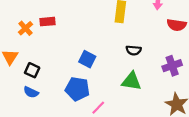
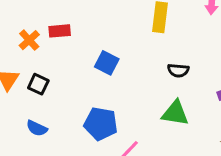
blue square: (87, 59) -> (107, 63), moved
black square: (32, 70) -> (38, 84), moved

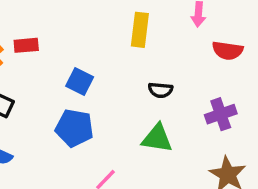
blue pentagon: (101, 124) -> (74, 128), moved

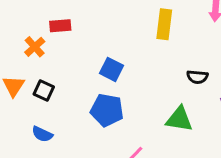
red rectangle: (26, 45) -> (60, 26), moved
black semicircle: (160, 90) -> (197, 77), moved

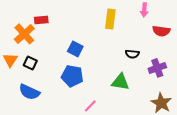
orange cross: (35, 47) -> (24, 34), size x1.5
blue semicircle: (42, 134) -> (29, 92), size x1.5

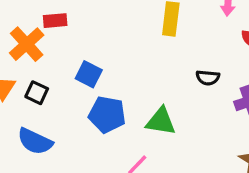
blue square: (75, 49) -> (89, 74), moved
green triangle: (120, 82) -> (161, 121), moved

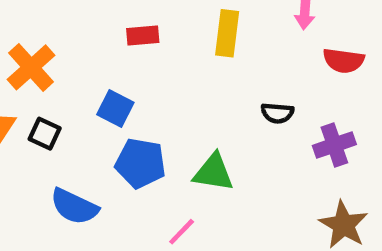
red rectangle: (55, 21) -> (143, 35), moved
blue semicircle: (35, 141) -> (74, 207), moved

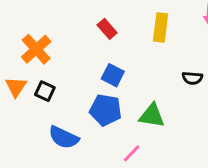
red rectangle: (143, 35) -> (107, 29), turned 54
blue square: (115, 108) -> (113, 75), moved

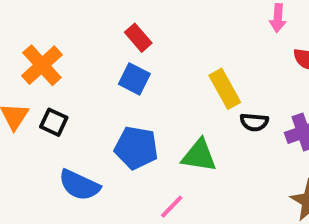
yellow rectangle: (161, 27) -> (225, 89), moved, turned -36
blue square: (113, 75) -> (134, 79), moved
black semicircle: (192, 78) -> (254, 122), moved

